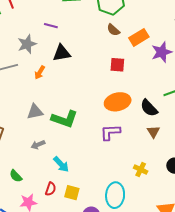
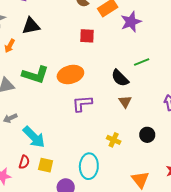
orange ellipse: (118, 102) -> (70, 74), moved
green L-shape: (64, 119) -> (35, 75), moved
cyan arrow: (61, 164) -> (34, 137), size x1.4

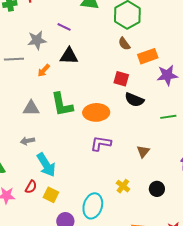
green L-shape: (35, 75) -> (62, 104), turned 48
black semicircle: (120, 78) -> (134, 100), moved, turned -36

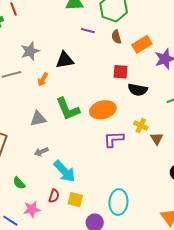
purple line: (64, 27) -> (88, 31), moved
brown semicircle: (124, 44) -> (116, 37), turned 32
yellow cross: (123, 186) -> (141, 126), moved

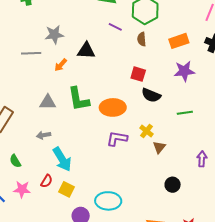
orange rectangle: (142, 44) -> (179, 41), moved
cyan ellipse: (118, 202) -> (108, 201), turned 75

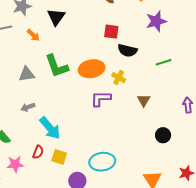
black triangle: (86, 51) -> (56, 17), turned -48
orange arrow: (61, 65) -> (33, 35), turned -80
yellow cross: (146, 131) -> (119, 78), moved

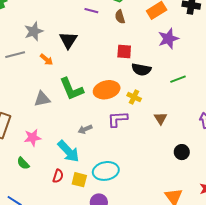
gray arrow: (28, 107) -> (85, 129), moved
cyan ellipse: (102, 162) -> (106, 171), moved
pink star: (15, 164) -> (33, 138), moved

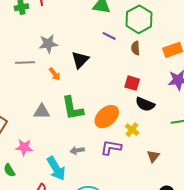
orange ellipse: (107, 90) -> (107, 117), turned -40

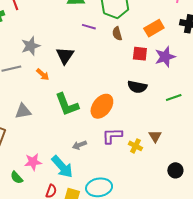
red square: (132, 83) -> (140, 54), moved
gray triangle: (42, 112) -> (23, 111), moved
yellow cross: (132, 130) -> (135, 146), moved
pink star: (24, 147) -> (33, 162), moved

